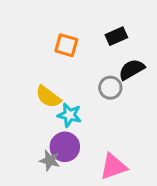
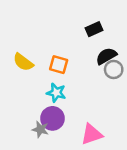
orange square: (66, 45) -> (59, 65), moved
gray circle: (110, 88) -> (114, 69), moved
yellow semicircle: (48, 97) -> (23, 62), moved

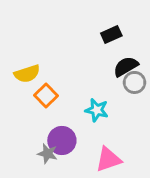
yellow semicircle: (23, 62) -> (27, 74), turned -55
orange square: (59, 65) -> (46, 96), moved, turned 30
cyan star: (56, 93) -> (97, 110), moved

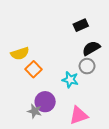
gray circle: (134, 82) -> (87, 66), moved

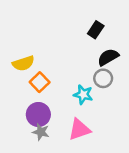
black rectangle: (81, 25) -> (96, 30), turned -32
purple circle: (45, 102) -> (38, 115), moved
pink triangle: (79, 115) -> (79, 129), moved

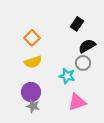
yellow semicircle: (23, 63) -> (33, 62), moved
orange square: (40, 82) -> (32, 38), moved
pink triangle: (79, 129) -> (77, 102), moved

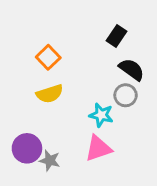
black semicircle: (87, 46) -> (132, 69), turned 66
purple circle: (31, 92) -> (27, 148), moved
pink triangle: (77, 102) -> (98, 148), moved

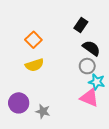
cyan star: (101, 115) -> (97, 82), moved
pink triangle: (98, 148) -> (89, 98), moved, turned 42
gray star: (50, 160) -> (43, 111), moved

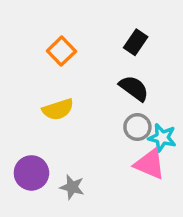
orange square: (33, 40) -> (61, 51), moved
black semicircle: (91, 48) -> (134, 88), moved
gray circle: (87, 66) -> (137, 127), moved

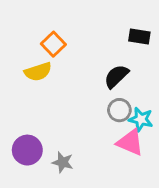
black rectangle: (136, 42) -> (139, 36), moved, turned 65
black semicircle: (134, 88) -> (116, 76), turned -80
yellow semicircle: (58, 109) -> (38, 72), moved

